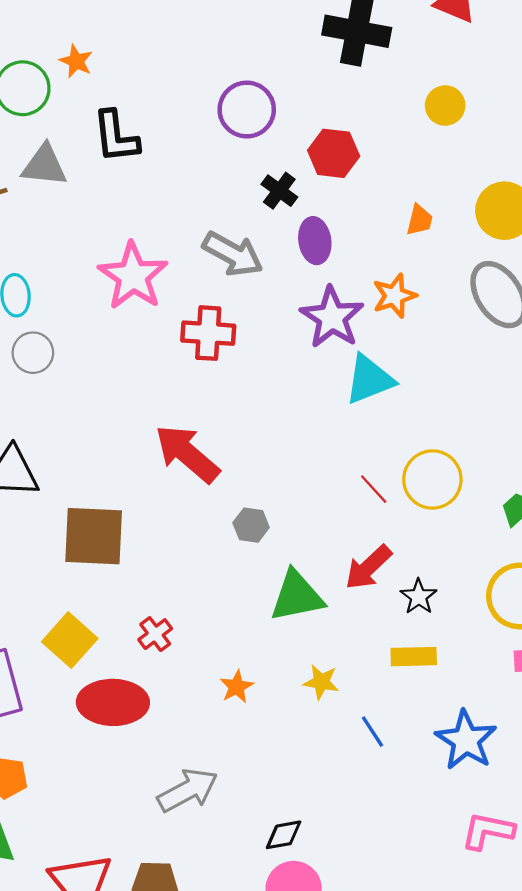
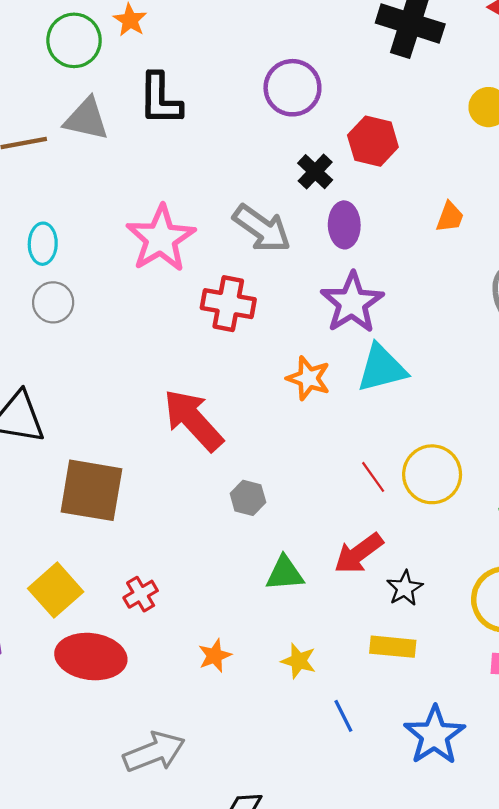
orange star: (394, 296) -> (309, 378), moved, turned 30
green triangle: (297, 596) -> (285, 573), size x0.7

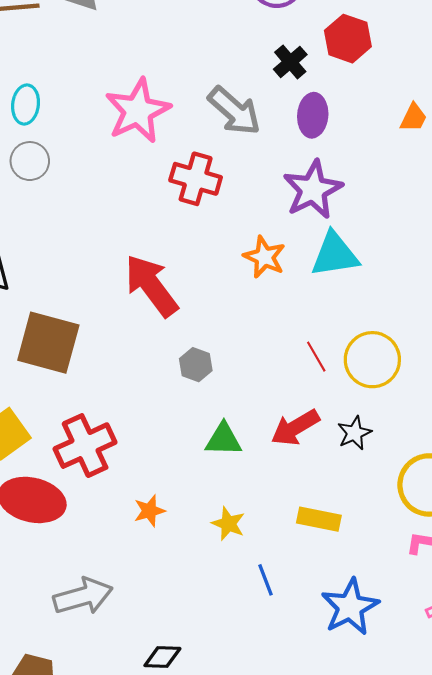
black star: (405, 588) -> (354, 433), moved
red cross: (141, 594) -> (85, 446), size x1.8

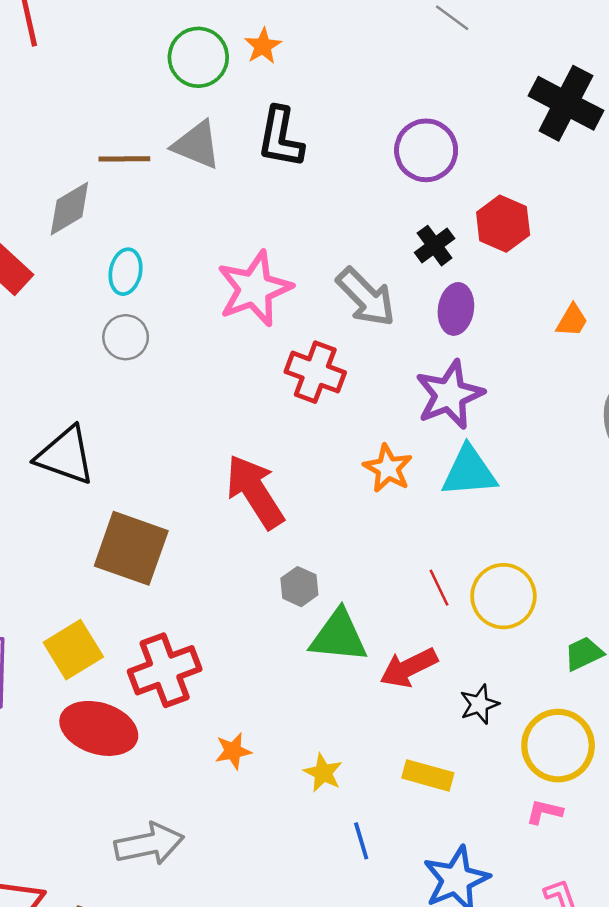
black star: (354, 433) -> (479, 704), moved
green triangle: (223, 439) -> (339, 636), moved, size x1.4

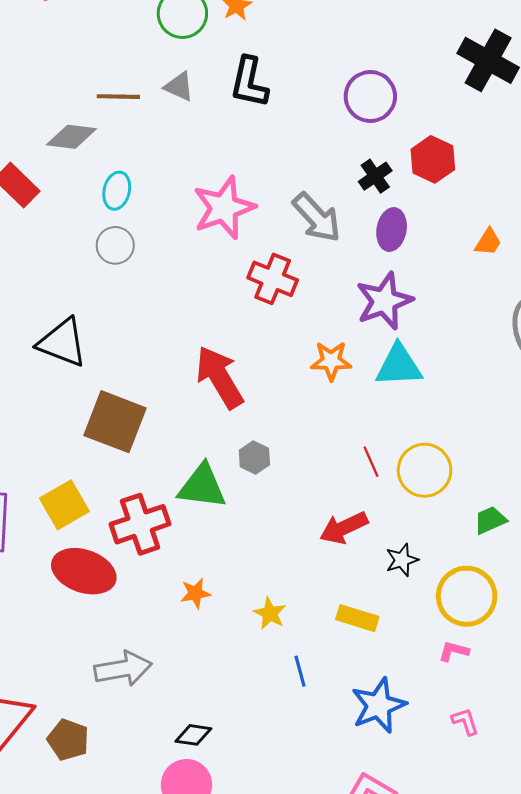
gray triangle: (197, 145) -> (179, 87), size x0.7
gray diamond: (69, 209) -> (71, 137), turned 36
orange star: (388, 468) -> (331, 361), turned -30
green triangle: (339, 636) -> (202, 486), moved

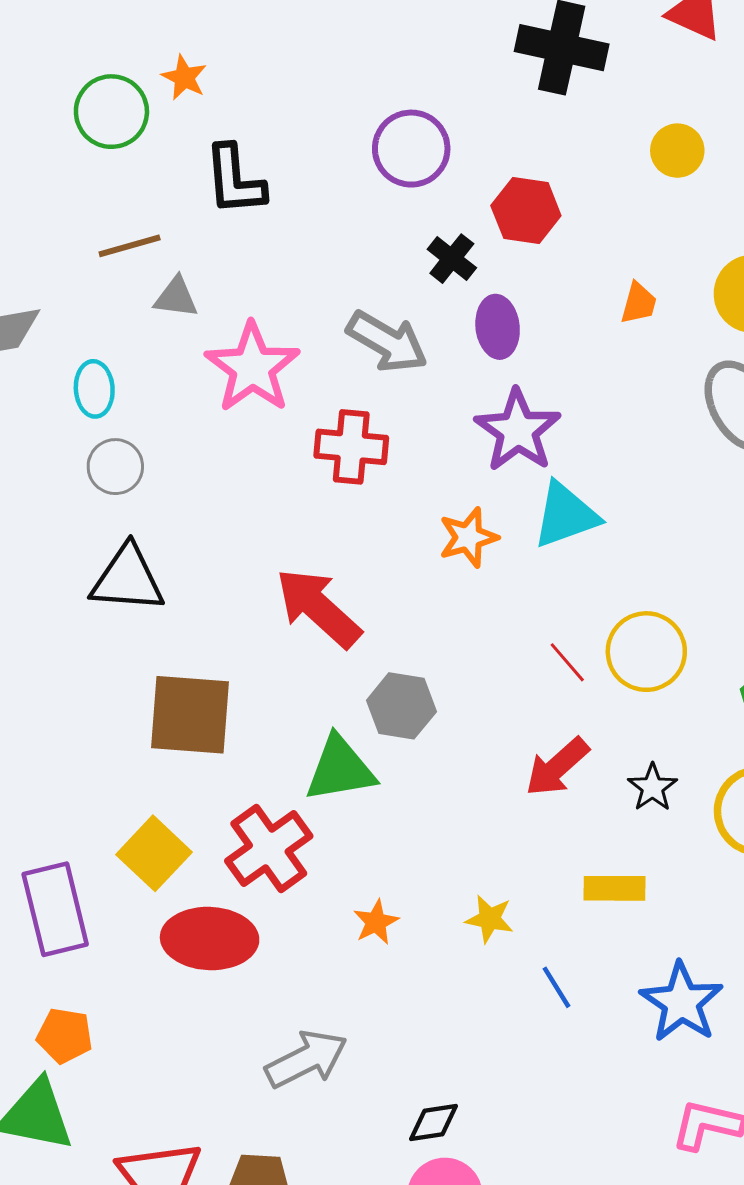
gray triangle: (179, 87) -> (176, 297), moved
brown line: (118, 97) -> (130, 246), moved
black triangle: (62, 343) -> (128, 579), moved
gray hexagon: (254, 457) -> (401, 706), size x1.4

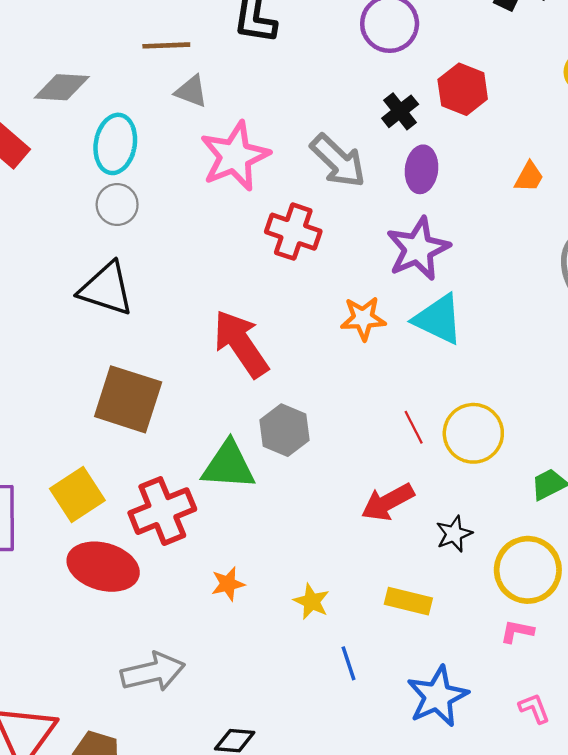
cyan ellipse: (94, 389) -> (115, 144), size x1.4
cyan triangle: (566, 515) -> (438, 319), turned 32

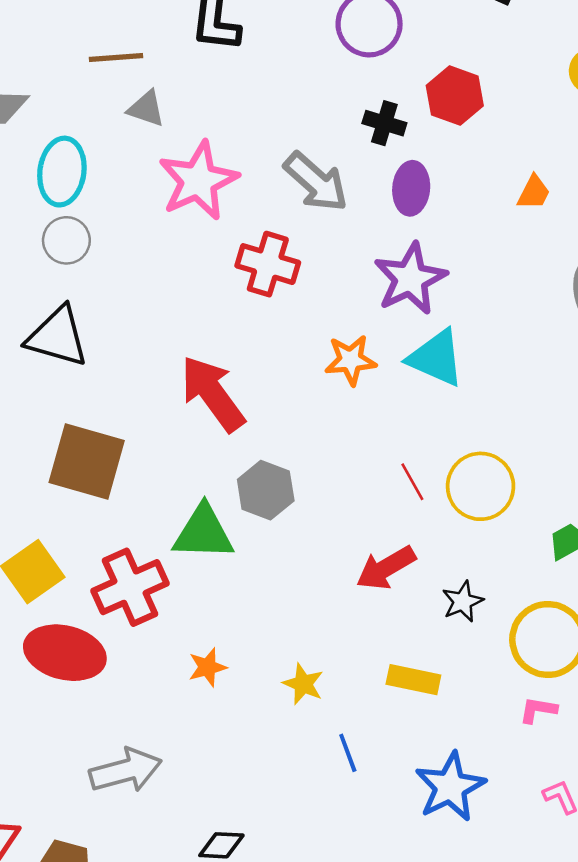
black cross: (400, 111) -> (384, 123), turned -33

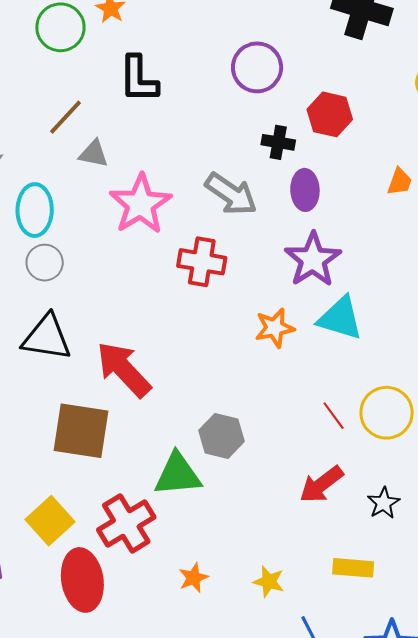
brown line: (116, 58) -> (66, 117), turned -36
red arrow: (213, 394) -> (124, 369), moved
red ellipse: (65, 653) -> (82, 580), turned 74

